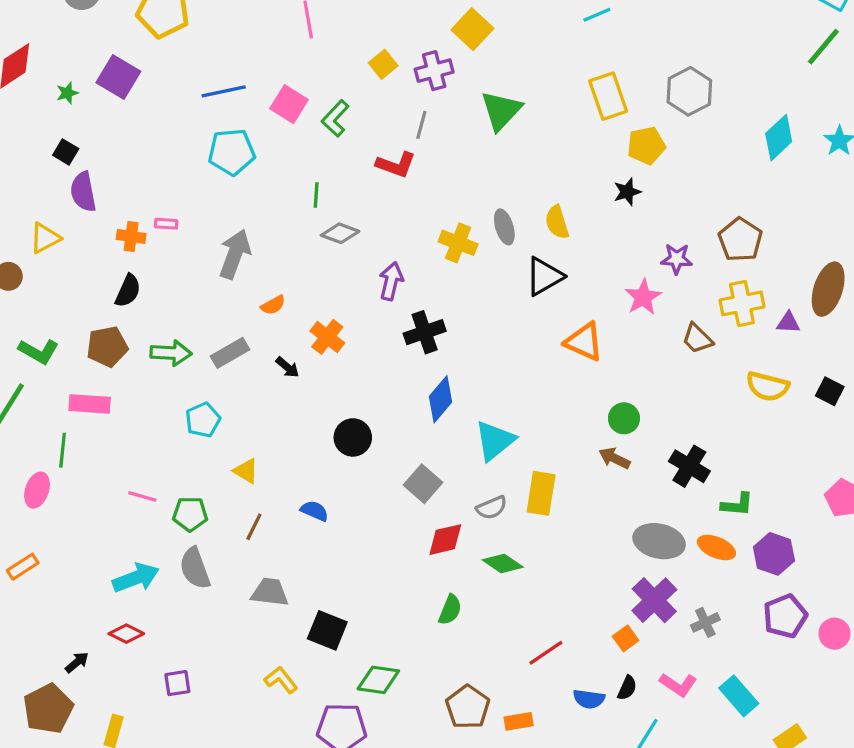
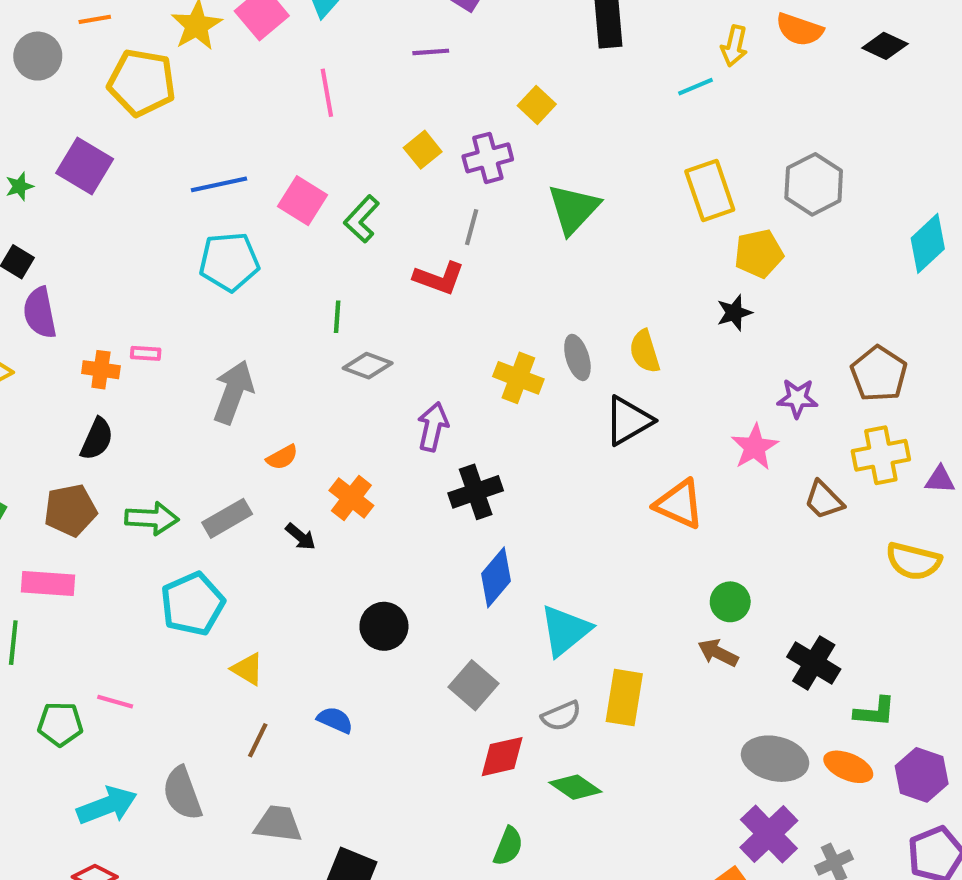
yellow square: (472, 29) -> (537, 105), size x0.7
cyan pentagon: (203, 420) -> (193, 604), size x1.4
green pentagon: (190, 514) -> (60, 724), moved

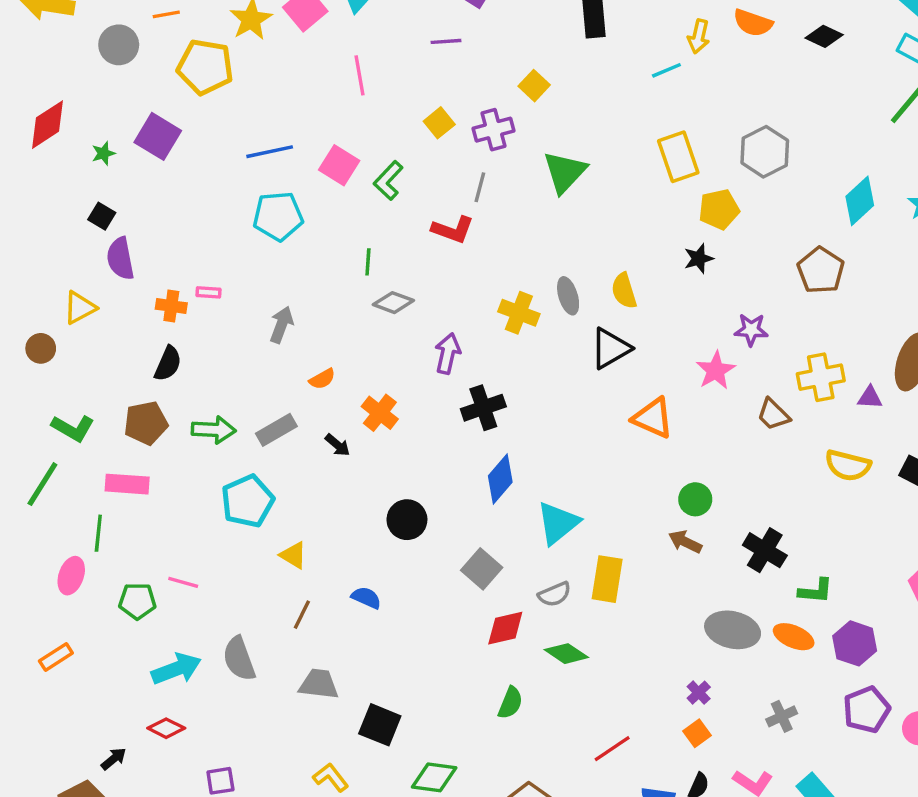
brown pentagon: (879, 374) -> (821, 270), moved
gray arrow: (233, 392) -> (281, 325), size x0.7
purple cross: (769, 834) -> (699, 693), moved, size x0.5

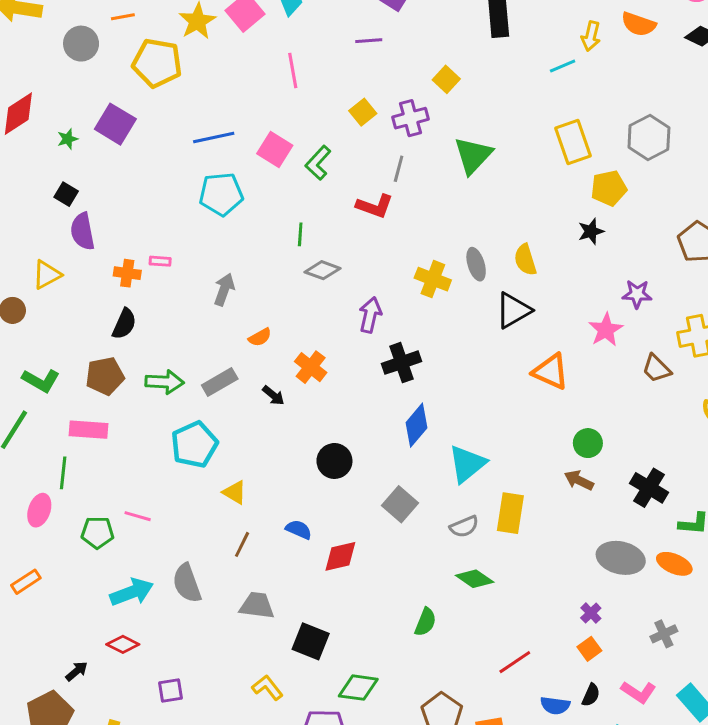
red diamond: (505, 628) -> (340, 556), moved

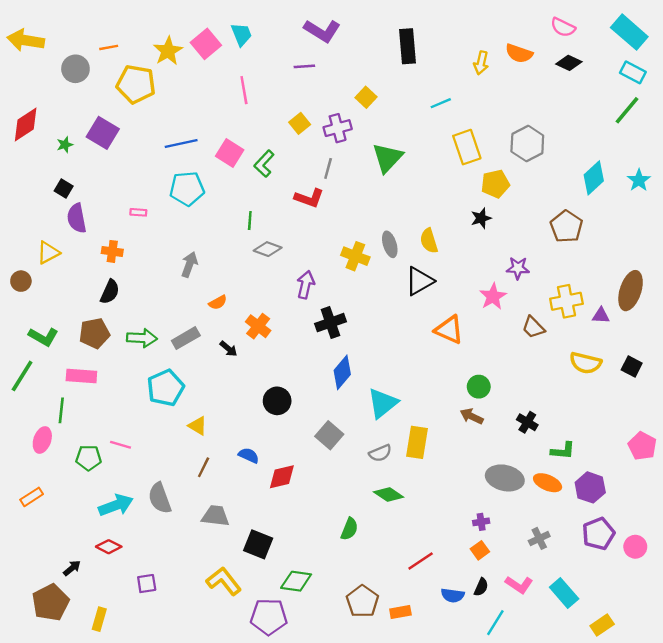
cyan line: (563, 66) -> (441, 103), moved
pink rectangle: (160, 261) -> (138, 212), moved
black cross: (649, 488) -> (527, 422), size x0.7
purple cross: (591, 613) -> (481, 522), turned 35
yellow L-shape: (267, 688) -> (224, 581), size x1.4

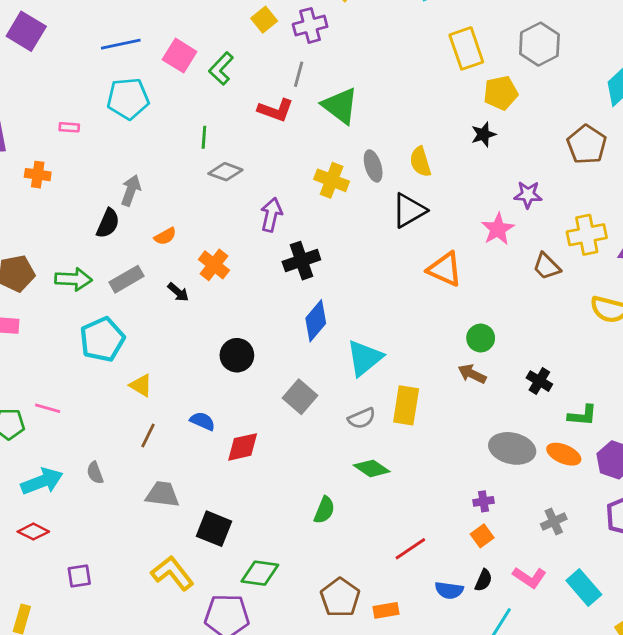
green triangle: (387, 158) -> (340, 106), moved, turned -36
black semicircle: (110, 292) -> (108, 223), moved
gray semicircle: (160, 498) -> (95, 473), size x0.6

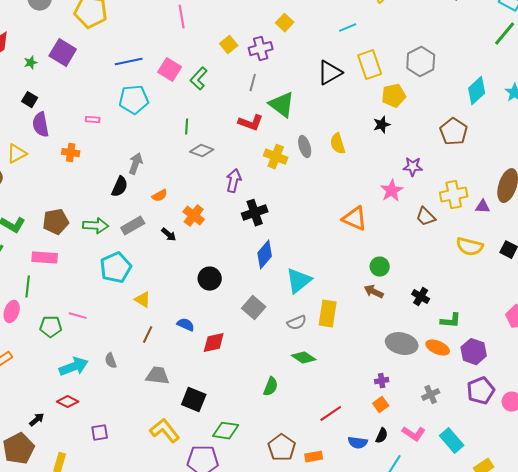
red L-shape: (276, 110) -> (251, 123), moved
black triangle: (409, 210) -> (330, 73), moved

